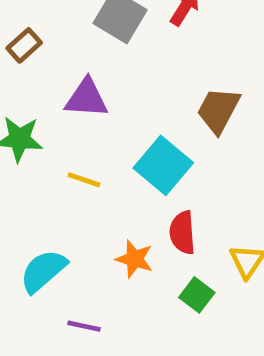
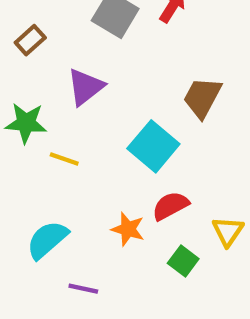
purple triangle: (86, 98) -> (85, 87), turned -42
yellow line: (84, 180) -> (64, 159), moved
red semicircle: (182, 233) -> (170, 206), turned 66

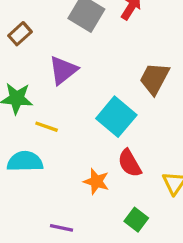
red semicircle: (170, 206) -> (130, 163), turned -92
cyan semicircle: (47, 240) -> (25, 162), moved, turned 40
green square: (183, 261) -> (136, 220), moved

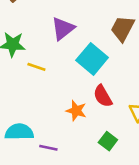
purple triangle: (63, 70) -> (63, 28), moved
cyan semicircle: (25, 162) -> (19, 132), moved

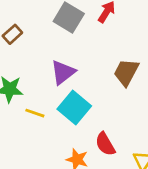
cyan square: (92, 59) -> (74, 107), moved

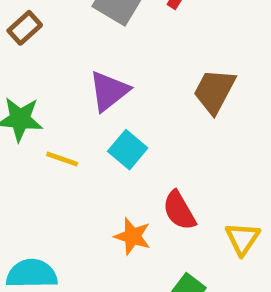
cyan square: (74, 107) -> (128, 150), size x0.7

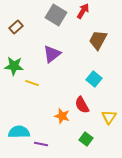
brown trapezoid: (214, 91) -> (98, 40), moved
cyan square: (128, 150) -> (94, 79), moved

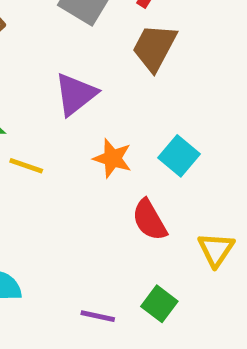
brown trapezoid: (98, 40) -> (154, 47), moved
orange star: (62, 116) -> (112, 158), moved
purple line: (41, 144) -> (98, 316), moved

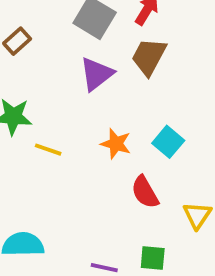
purple triangle: (75, 94) -> (96, 74), moved
green square: (159, 304) -> (153, 258), turned -32

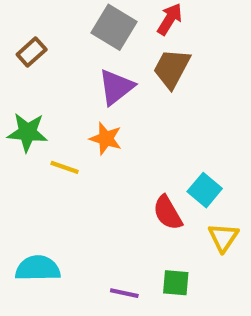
cyan square: (168, 142) -> (205, 190), moved
orange star: (116, 144) -> (106, 139), moved

